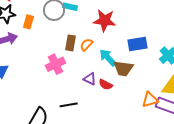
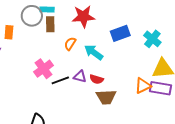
brown rectangle: (70, 43) -> (50, 24), moved
brown trapezoid: (123, 68) -> (106, 97), moved
black line: (69, 105) -> (60, 80), moved

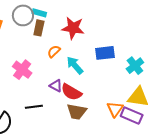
pink cross: (43, 69) -> (22, 70), turned -30
red semicircle: (97, 79) -> (71, 92), size x1.5
black line: (60, 80) -> (34, 107), moved
orange triangle: (143, 86) -> (115, 109), turned -42

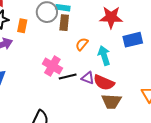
red star: (73, 28) -> (111, 17), moved
cyan arrow: (75, 65) -> (104, 56), turned 30
black line: (34, 107) -> (68, 77), moved

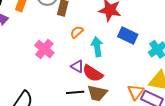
blue rectangle: (133, 40) -> (128, 36), turned 30
black line: (68, 77) -> (75, 92), moved

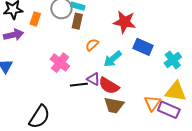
cyan arrow: (97, 47) -> (113, 59), turned -120
black line: (75, 92) -> (79, 85), moved

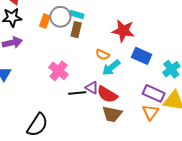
orange rectangle: (35, 19) -> (45, 21), moved
orange semicircle: (92, 45) -> (103, 55), moved, turned -112
purple rectangle: (169, 110) -> (154, 93), moved

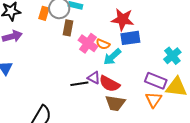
brown rectangle: (76, 30) -> (68, 28), moved
blue rectangle: (142, 56) -> (130, 38), moved, turned -30
pink cross: (58, 71) -> (88, 43), moved

